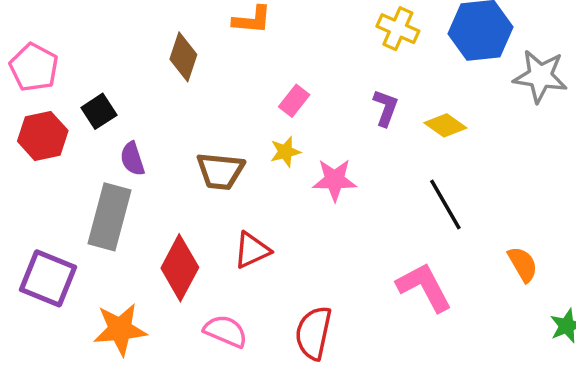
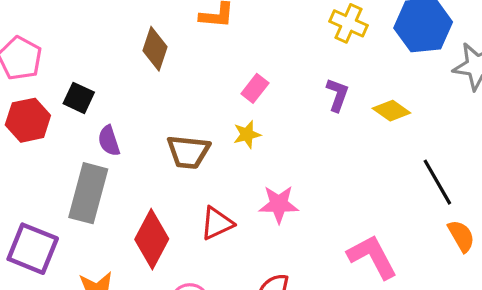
black square: (99, 111) -> (79, 98), turned -32
pink star: (335, 180) -> (279, 204), moved
black line: (445, 205) -> (437, 182), moved

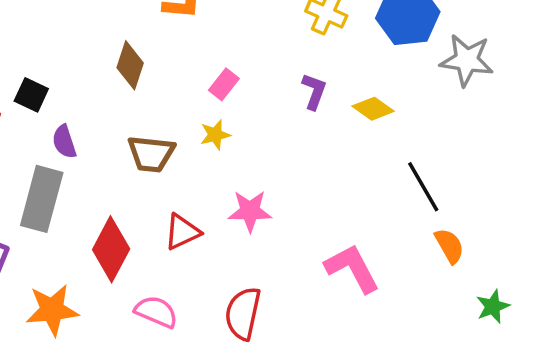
brown diamond: (155, 49) -> (130, 65), moved

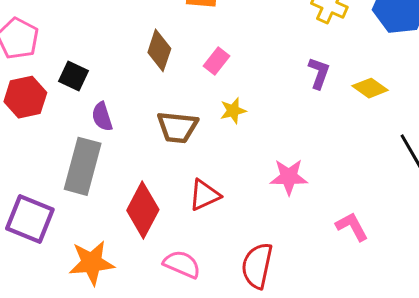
pink rectangle: (224, 84) -> (217, 61), moved
pink star: (250, 211) -> (289, 177), moved
pink L-shape: (352, 268) -> (352, 227), size x0.7

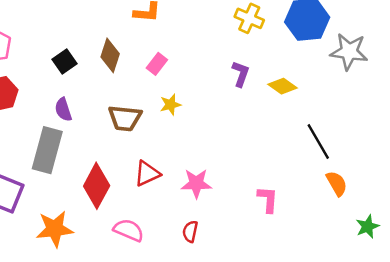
black square: (74, 76) -> (65, 61), moved, turned 30
pink star: (289, 177) -> (196, 183), moved
pink L-shape: (352, 227) -> (268, 199), turned 32
red semicircle: (257, 266) -> (190, 231), size x0.6

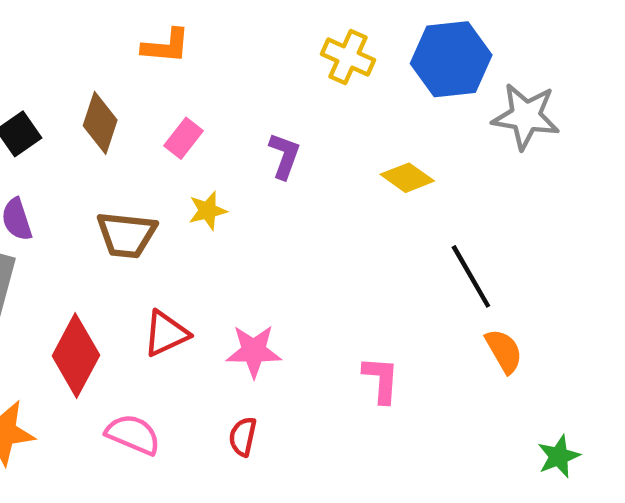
purple L-shape: (241, 74) -> (284, 156), moved
green star: (367, 227) -> (559, 456), moved

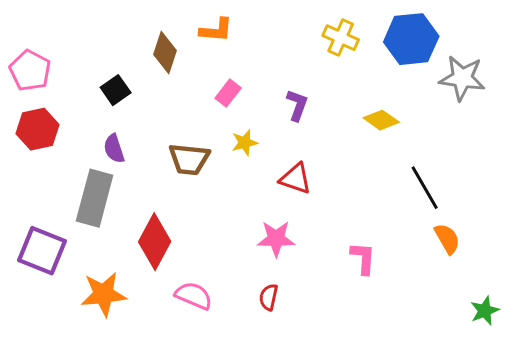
brown diamond: (100, 123) -> (165, 53), moved
red triangle: (166, 333) -> (296, 179), moved, turned 44

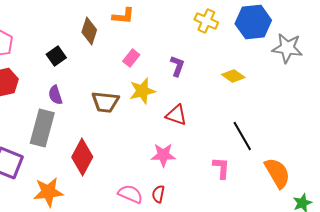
yellow star: (245, 143) -> (142, 91), size x1.5
black line: (425, 188) -> (242, 136), moved
orange semicircle: (447, 239) -> (277, 173), moved, size x1.5
pink semicircle: (194, 296) -> (130, 194), moved

